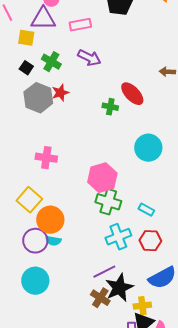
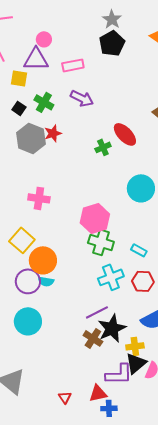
green cross: (110, 107) -> (103, 147), turned -35

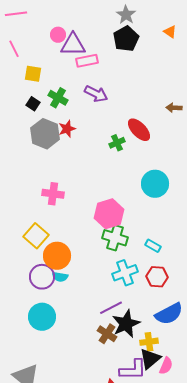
purple triangle: (36, 59) -> (73, 45), moved

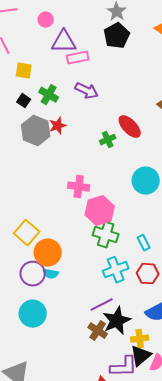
pink circle: (58, 35) -> (46, 20), moved
pink cross: (53, 194) -> (79, 187), moved
cyan rectangle: (153, 246) -> (144, 243), turned 35

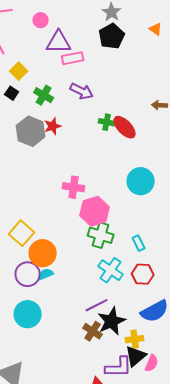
yellow square: (24, 71) -> (19, 71), turned 36
black square: (24, 101) -> (12, 93), moved
green cross: (108, 140) -> (107, 122), moved, turned 35
cyan cross: (116, 270) -> (111, 270), turned -35
cyan semicircle: (51, 274) -> (46, 274), turned 147

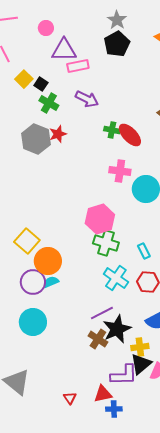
black square: (12, 93) -> (41, 84), moved
pink cross: (74, 187) -> (120, 171), moved

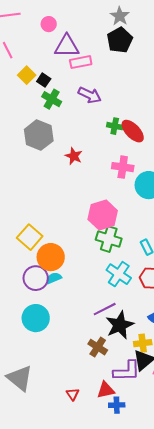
red star: (58, 134) -> (74, 156), moved, turned -30
brown cross: (98, 339) -> (98, 347), moved

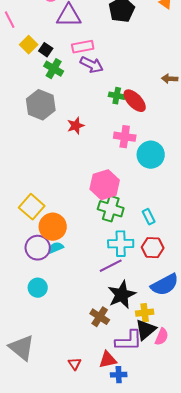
pink rectangle: (81, 62) -> (83, 47), moved
red star: (74, 156) -> (76, 126), turned 30
cyan cross: (119, 274) -> (121, 244), turned -35
purple line: (105, 309) -> (111, 266), moved
cyan circle: (36, 318) -> (38, 288), size x0.7

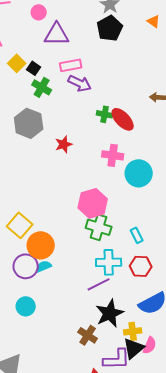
pink semicircle: (162, 337) -> (150, 345), moved

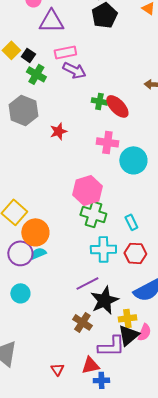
purple line: (99, 284) -> (87, 283), moved

